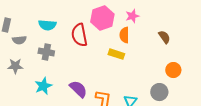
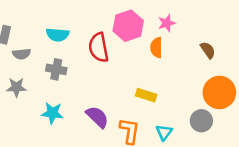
yellow rectangle: (116, 54) -> (146, 95), moved
orange circle: (173, 70) -> (219, 92), size x1.6
cyan star: (43, 86) -> (52, 113), turned 30

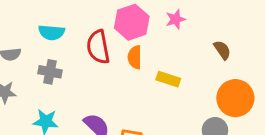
orange semicircle: (156, 48) -> (135, 57), moved
yellow rectangle: (146, 95) -> (168, 79), moved

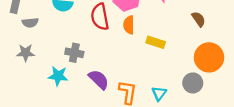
gray cross: (50, 72) -> (74, 53), moved

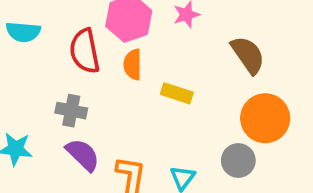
brown semicircle: (199, 19) -> (248, 55), size x1.5
gray cross: (74, 53) -> (71, 111), moved

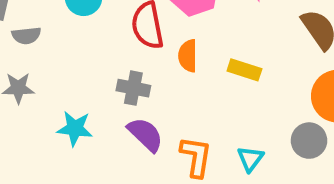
orange semicircle: (133, 64) -> (188, 56), moved

